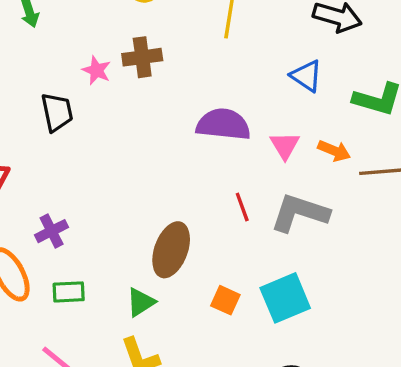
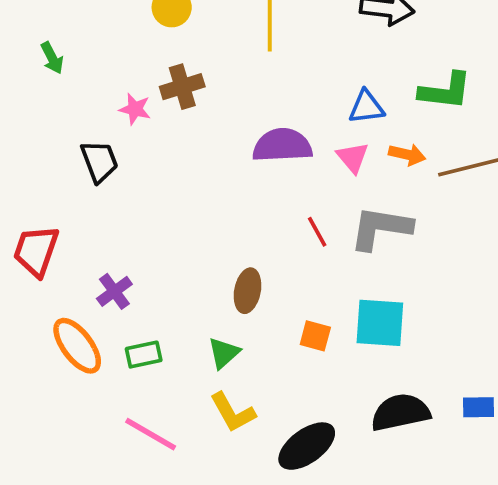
blue triangle: (306, 76) -> (366, 107), moved, turned -32
brown ellipse: (171, 250) -> (248, 291), size x0.7
cyan square: (285, 298) -> (380, 323), turned 36

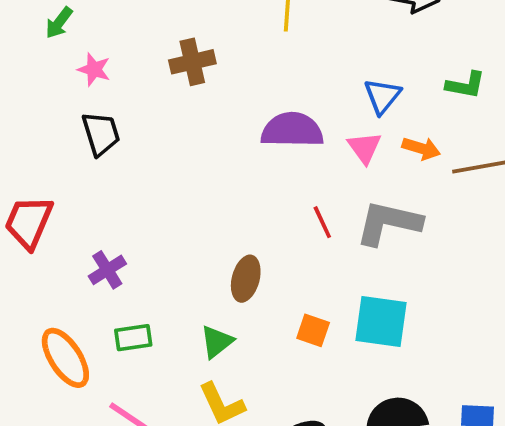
green arrow: (52, 58) -> (59, 23), turned 60
green L-shape: (445, 91) -> (465, 85), size x0.7
blue triangle: (366, 107) -> (382, 96), turned -48
pink star: (135, 109) -> (94, 69), moved
orange ellipse: (77, 346) -> (65, 358), moved

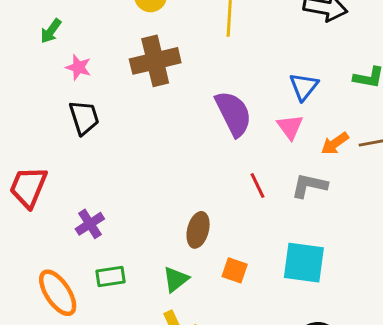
brown cross: (192, 62) -> (155, 61), size x1.4
purple semicircle: (292, 130) -> (233, 114), turned 63
orange arrow: (421, 148) -> (335, 143), moved, turned 128
gray L-shape: (389, 223) -> (309, 186), size x0.7
orange square: (313, 330) -> (235, 270), moved

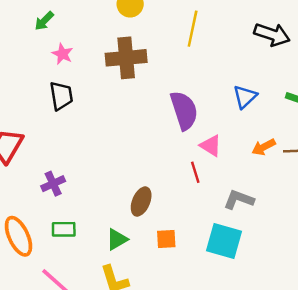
pink triangle: (290, 127) -> (211, 146), moved, turned -30
gray L-shape: (309, 186) -> (239, 200), moved
orange square: (235, 270) -> (166, 239), turned -30

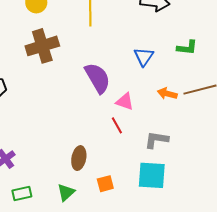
orange arrow: (264, 147) -> (167, 94), turned 54

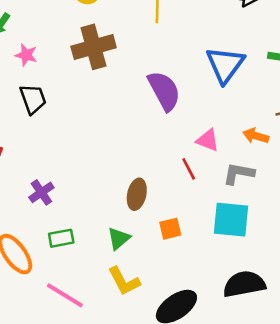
blue triangle: (144, 57) -> (225, 65), size x1.5
orange arrow: (167, 94) -> (256, 136), moved
pink triangle: (125, 102) -> (208, 140), moved
red line: (117, 125) -> (189, 169), moved

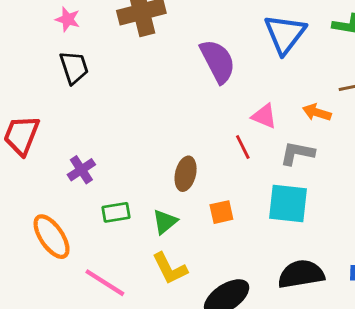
green rectangle: (61, 238) -> (116, 212), moved

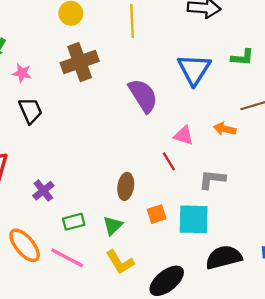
gray L-shape: (297, 153) -> (212, 179), moved
cyan square: (288, 203) -> (194, 219), moved
pink line: (105, 283) -> (67, 258), moved

